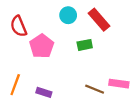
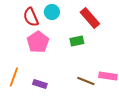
cyan circle: (68, 15) -> (52, 12), moved
red semicircle: (19, 26) -> (31, 17), moved

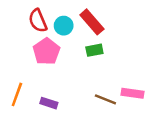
cyan circle: (52, 12) -> (64, 26), moved
red rectangle: (90, 18) -> (92, 22), moved

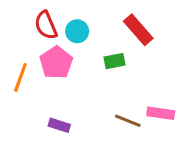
red rectangle: (92, 22) -> (138, 30), moved
orange line: (17, 94) -> (20, 77), moved

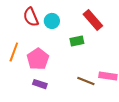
pink pentagon: (56, 63) -> (38, 59), moved

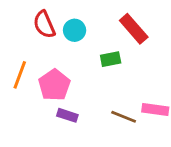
purple rectangle: (40, 84) -> (67, 115), moved

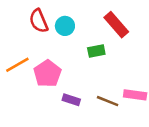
orange line: (20, 75) -> (17, 65), turned 40
purple rectangle: (67, 115) -> (71, 100), moved

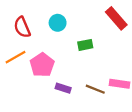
red semicircle: (39, 21) -> (22, 27), moved
red rectangle: (116, 25) -> (116, 18), moved

